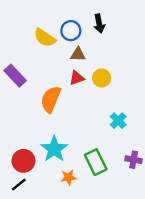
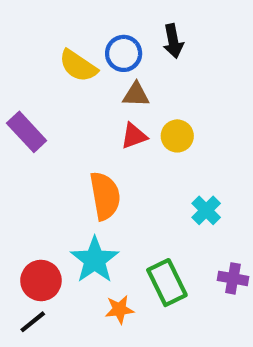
orange semicircle: (51, 99) -> (105, 196), moved, turned 148

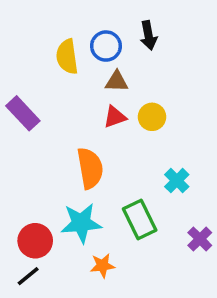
yellow semicircle: (78, 66) -> (67, 57), turned 48
cyan star: (95, 260) -> (81, 223), turned 30
purple cross: (233, 278) -> (200, 239), turned 35
green rectangle: (167, 283) -> (140, 220), moved

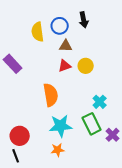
green rectangle: (140, 220) -> (92, 124), moved
cyan star: (81, 223) -> (61, 126), moved
black line: (28, 276) -> (16, 156), turned -72

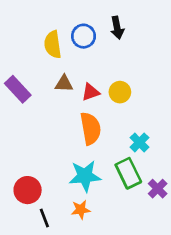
brown triangle: (66, 46) -> (64, 84), moved
orange semicircle: (51, 95) -> (91, 128), moved
black line: (16, 156) -> (44, 218), moved

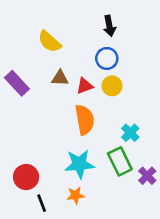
blue circle: (84, 36) -> (107, 58), moved
yellow semicircle: (53, 44) -> (49, 42), turned -40

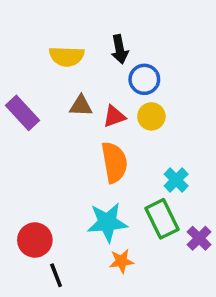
black arrow: (109, 26) -> (120, 49), moved
yellow semicircle: (49, 42) -> (67, 56), turned -40
orange star: (76, 195) -> (121, 261), moved

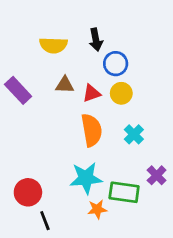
cyan cross: (176, 180) -> (134, 134), moved
green rectangle: (162, 219) -> (124, 192), moved, turned -56
purple cross: (199, 238) -> (157, 175), moved

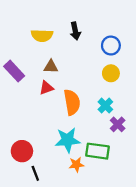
blue circle: (116, 64) -> (111, 46), moved
red triangle: (92, 93) -> (46, 88), moved
yellow circle: (121, 93) -> (111, 73), moved
purple cross: (157, 175) -> (118, 124), moved

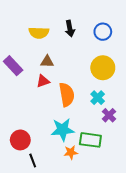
blue circle: (111, 46) -> (103, 32), moved
yellow circle: (111, 73) -> (103, 68), size x1.5

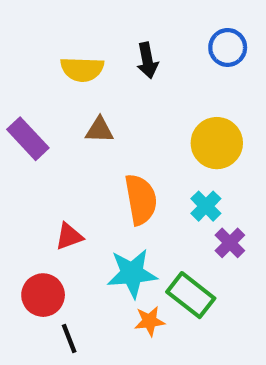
blue circle: (103, 32) -> (228, 47), moved
red triangle: (43, 81) -> (69, 236), moved
green rectangle: (90, 140) -> (191, 295), turned 30

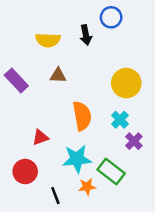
blue circle: (228, 47) -> (111, 17), moved
black line: (69, 338) -> (55, 196), moved

